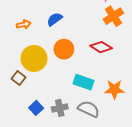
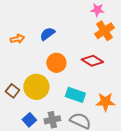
yellow circle: (34, 58) -> (36, 87), moved

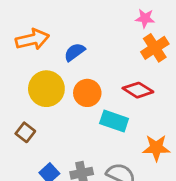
orange arrow: (17, 39) -> (32, 39), moved, size x1.6
yellow circle: (36, 87) -> (46, 89), moved
cyan rectangle: (75, 95) -> (114, 121), moved

